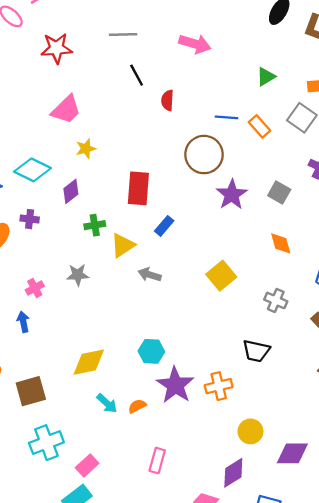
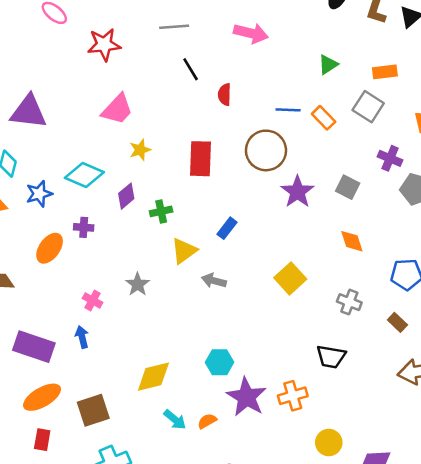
red rectangle: (138, 188) -> (200, 159), moved
green cross: (95, 225) -> (161, 211), moved
gray star: (78, 275) -> (138, 284), turned -30
pink cross: (35, 288) -> (93, 300), turned -30

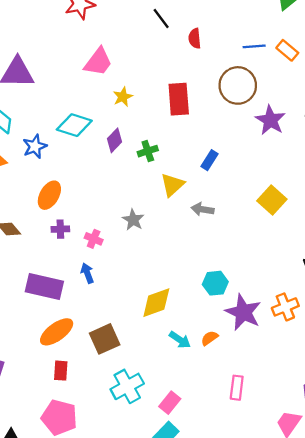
purple cross: (84, 227) -> (60, 229), moved

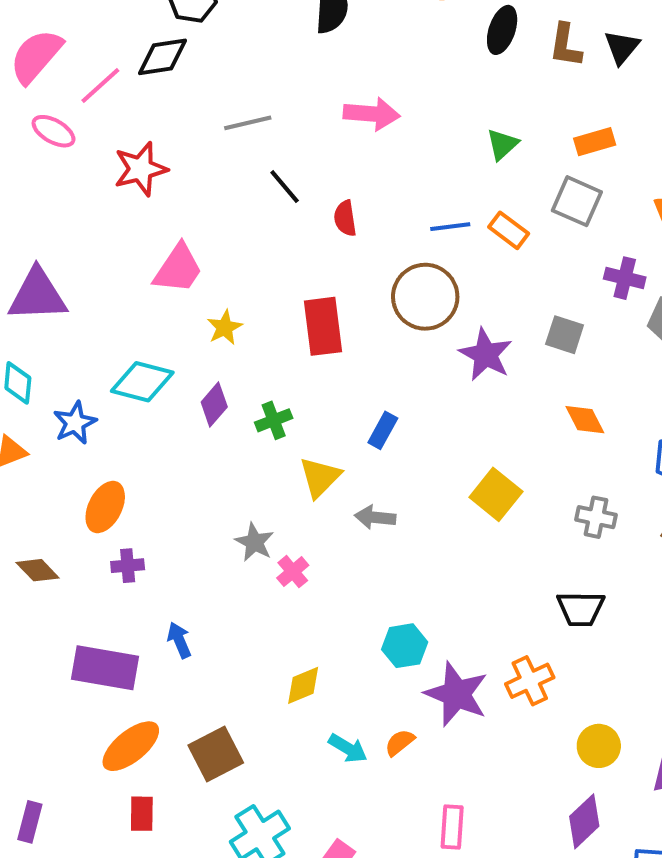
pink cross: (94, 239) -> (293, 572), moved, turned 30
yellow diamond: (156, 303) -> (303, 685), size x0.7

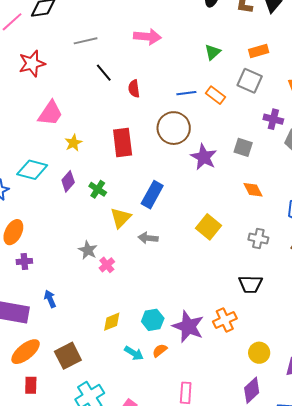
green cross: (274, 420) -> (98, 189), turned -36
blue rectangle: (383, 430) -> (152, 195), size x1.5
cyan hexagon: (405, 646) -> (153, 320), moved

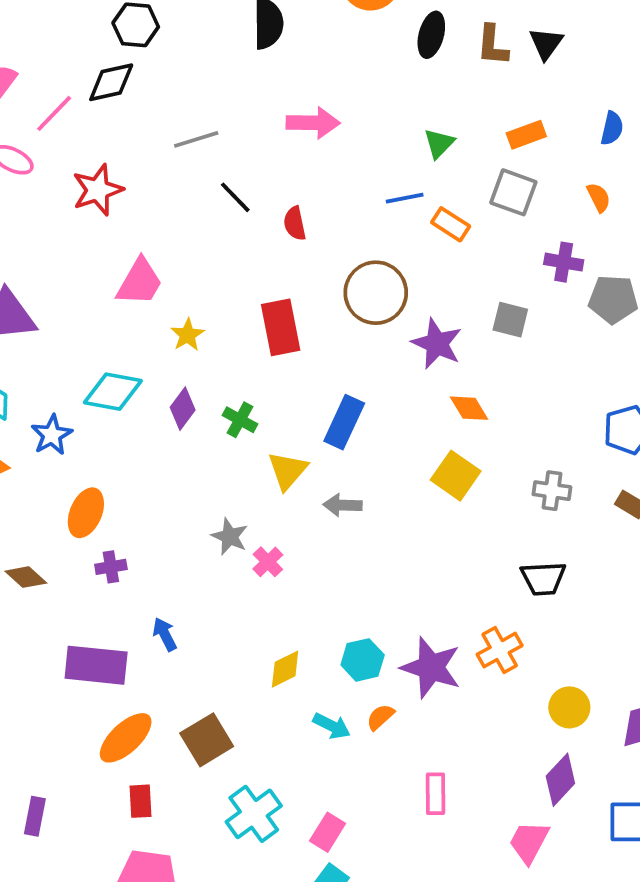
blue line: (186, 93) -> (405, 198), moved
orange diamond: (253, 190) -> (469, 408), moved

